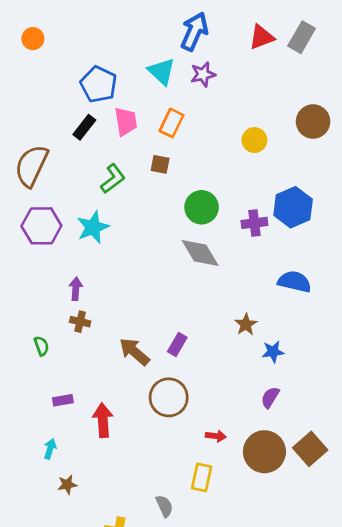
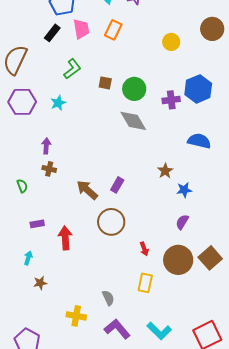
brown square: (160, 164) -> (105, 83), moved
cyan star: (93, 227) -> (58, 103), size x0.7
red arrow: (216, 436) -> (144, 249), turned 64
yellow rectangle: (202, 477) -> (145, 283), moved

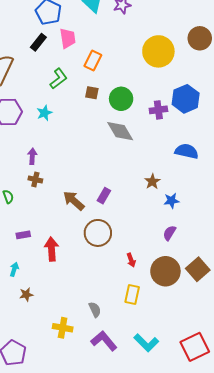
orange rectangle: (113, 30) -> (93, 60), moved
yellow circle: (171, 42) -> (158, 51), size x1.8

